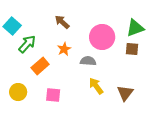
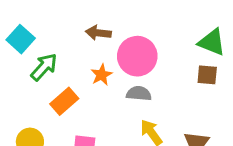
brown arrow: (62, 22) -> (98, 33), turned -35
green triangle: (135, 28) -> (212, 42), turned 42
pink circle: (102, 37) -> (137, 56), moved

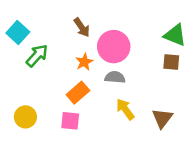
brown arrow: (98, 33) -> (82, 27), turned -132
orange rectangle: (64, 101) -> (78, 93), moved

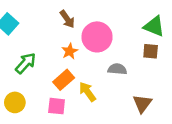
green arrow: (37, 56) -> (26, 63), moved
gray semicircle: (115, 77) -> (117, 69), moved
yellow arrow: (125, 109) -> (87, 92), moved

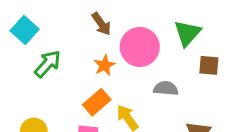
green triangle: (154, 26) -> (187, 33), moved, turned 50
green arrow: (26, 63) -> (48, 64), moved

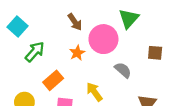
green triangle: (187, 33) -> (129, 18), moved
gray semicircle: (166, 88) -> (123, 70), turned 36
orange rectangle: (97, 102) -> (53, 80), moved

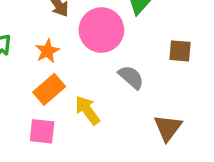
orange star: (77, 53) -> (47, 51), moved
orange rectangle: (53, 80) -> (49, 89), moved

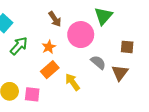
brown triangle: (168, 128) -> (120, 73), moved
pink square: (42, 131) -> (32, 94), moved

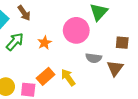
brown arrow: (55, 19) -> (24, 13), moved
gray semicircle: (98, 62) -> (94, 58), turned 147
orange rectangle: (50, 70) -> (46, 76), moved

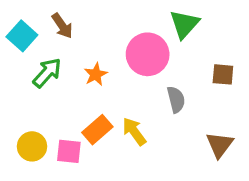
gray semicircle: (94, 58) -> (176, 100), turned -112
brown triangle: (115, 68) -> (220, 145), moved

